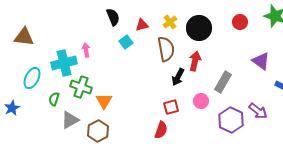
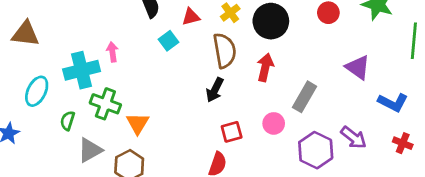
black arrow: (178, 77) -> (215, 90), moved

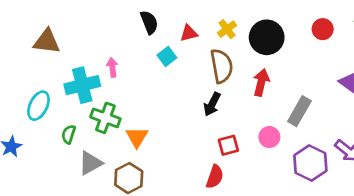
brown triangle: (25, 34) -> (47, 41), moved

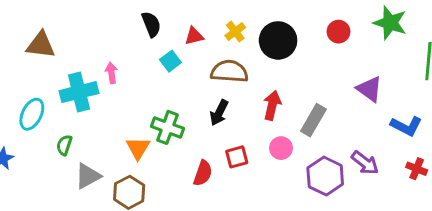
brown semicircle: (222, 66) -> (229, 71), turned -76
red arrow: (261, 82) -> (272, 105), moved
green cross: (105, 118) -> (167, 127), moved
red semicircle: (215, 177) -> (203, 173), moved

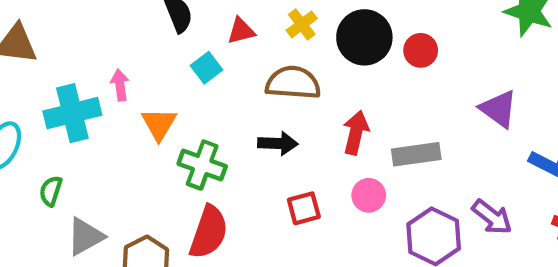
red circle: (338, 32) -> (421, 50), moved
black arrow: (219, 113) -> (278, 143), turned -115
gray rectangle: (313, 120) -> (416, 154), turned 52
orange triangle: (138, 148) -> (159, 124), moved
red semicircle: (203, 173) -> (209, 232), moved, size x1.4

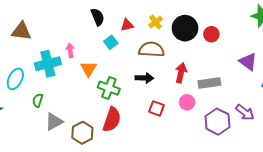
red square: (304, 208) -> (157, 108), turned 35

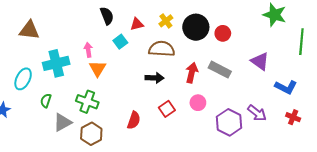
pink arrow: (70, 50) -> (88, 50), moved
gray rectangle: (209, 83) -> (220, 70), moved, turned 35
green cross: (109, 88) -> (87, 102), moved
red square: (157, 108) -> (167, 109), turned 35
red semicircle: (112, 120) -> (134, 120), moved, size x0.7

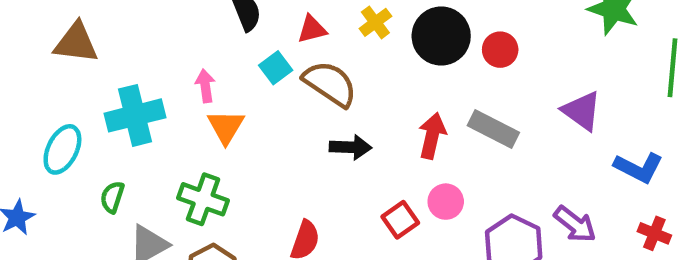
brown semicircle: (162, 49) -> (330, 84), moved, turned 30
red square: (167, 109) -> (400, 220), moved

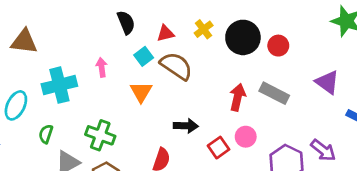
orange triangle: (226, 127) -> (141, 92), moved
black arrow: (350, 147) -> (186, 126), moved

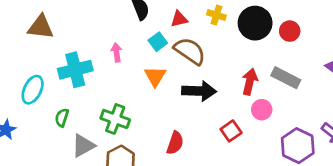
yellow cross: (204, 29) -> (216, 15), turned -36
black arrow: (186, 126) -> (199, 91), moved, size x1.4
pink circle: (246, 137) -> (262, 110), moved

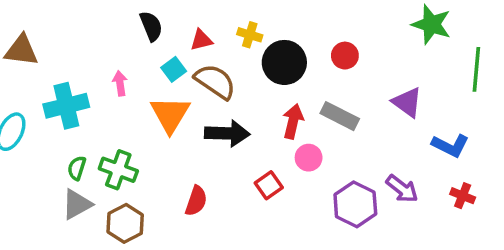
black circle: (255, 23) -> (284, 62), moved
orange triangle: (155, 76) -> (170, 114), size x1.4
green semicircle: (62, 118) -> (77, 168), moved

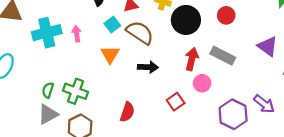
cyan cross: (66, 106) -> (47, 33), moved
orange triangle: (170, 114) -> (110, 54), size x0.7
black arrow: (227, 133) -> (148, 67), size x0.7

